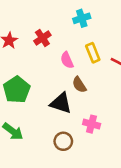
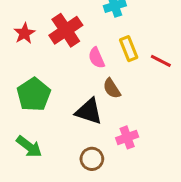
red cross: (42, 38) -> (66, 30), size x1.5
pink cross: (92, 124) -> (127, 137), turned -35

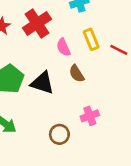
black triangle: (89, 111) -> (42, 83), moved

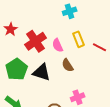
red cross: (37, 23) -> (36, 41), moved

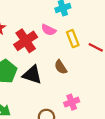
pink semicircle: (58, 45) -> (49, 30), moved, turned -40

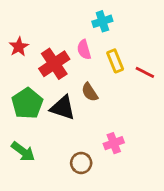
pink semicircle: (49, 30) -> (84, 50), turned 48
brown semicircle: (61, 67) -> (90, 92), moved

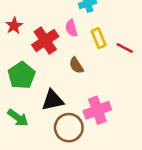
black triangle: (63, 108) -> (53, 100), moved, turned -30
pink cross: (114, 143) -> (97, 110), size x1.5
brown circle: (81, 163) -> (69, 128), size x1.5

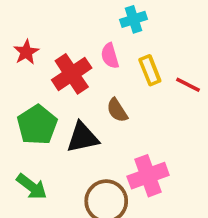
black triangle: (53, 100) -> (83, 138), moved

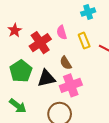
cyan cross: (133, 19) -> (88, 12), moved
pink cross: (148, 176) -> (71, 85), moved

